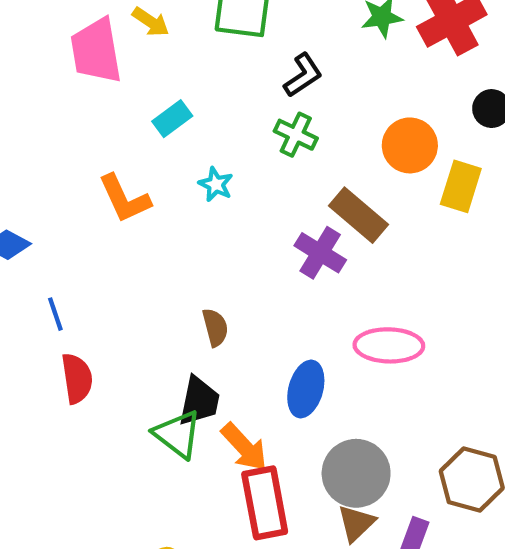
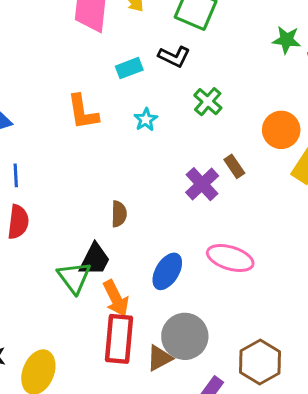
black L-shape: (303, 75) -> (174, 57), moved, turned 44
brown rectangle: (358, 215) -> (234, 166), size x0.6
brown triangle: (356, 523) -> (159, 358), moved

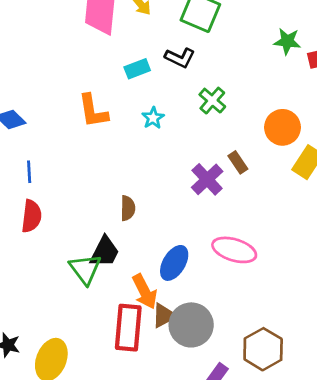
orange arrow: (116, 298) -> (145, 292), moved
brown triangle: (159, 358) -> (164, 316), moved

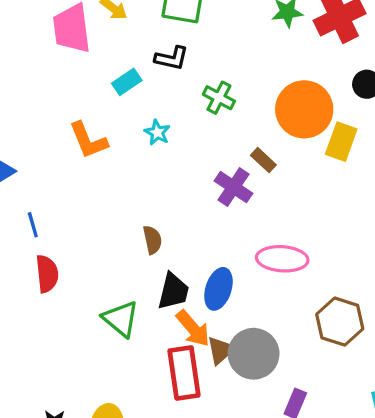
orange circle: (282, 127) -> (304, 109), size x1.4
black trapezoid: (105, 252) -> (173, 291), moved
brown hexagon: (263, 349) -> (340, 322), moved

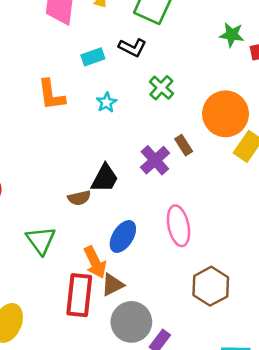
brown semicircle: (152, 240) -> (79, 198), moved, turned 75
pink ellipse: (282, 259) -> (178, 226), turned 60
black trapezoid: (173, 291) -> (105, 178), moved
gray circle: (254, 354) -> (131, 322), moved

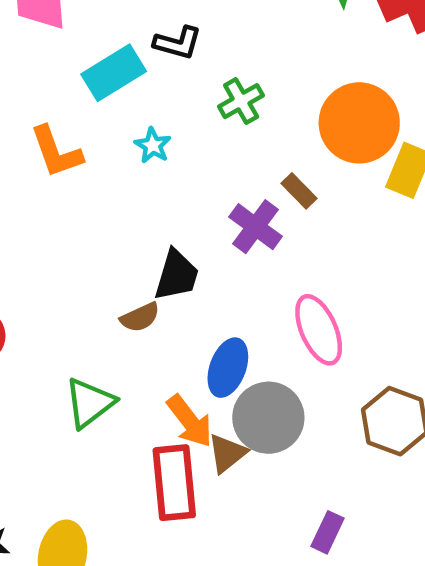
cyan rectangle: (93, 57) -> (114, 73), size x1.5
green cross: (161, 88) -> (241, 101), turned 30
green triangle: (41, 240) -> (90, 403), turned 40
gray circle: (131, 322) -> (268, 418), moved

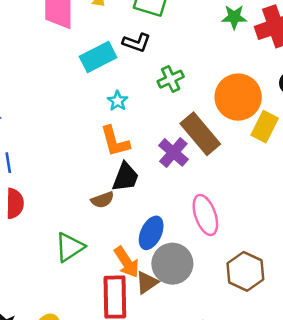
orange L-shape: (56, 152) -> (115, 141), moved
brown rectangle: (299, 191) -> (200, 134), size x2.0

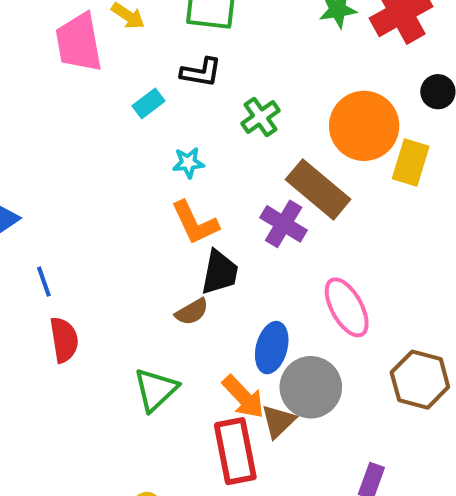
cyan rectangle: (98, 57) -> (148, 103), size x0.6
cyan star: (118, 101) -> (188, 163), turned -30

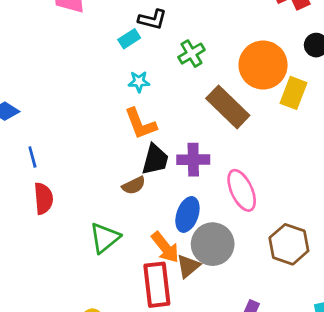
cyan rectangle: (148, 103) -> (129, 39), moved
purple cross: (284, 224) -> (193, 160), moved, turned -36

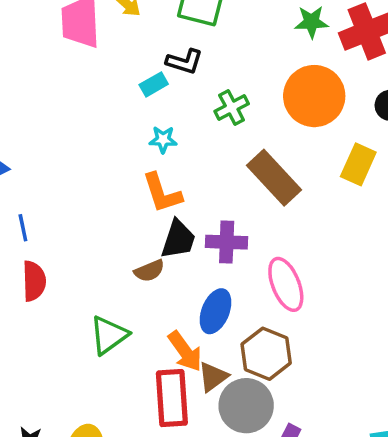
orange circle: (263, 65) -> (314, 96), moved
gray circle: (213, 244) -> (246, 406), moved
brown hexagon: (289, 244) -> (266, 354), moved

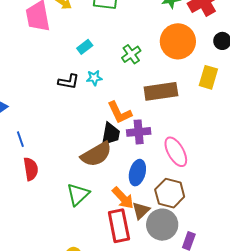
black L-shape: (184, 62) -> (69, 82), moved
brown rectangle: (274, 178) -> (161, 91), turned -48
orange L-shape: (162, 193) -> (120, 113), moved
brown semicircle: (149, 271) -> (96, 154), size x1.8

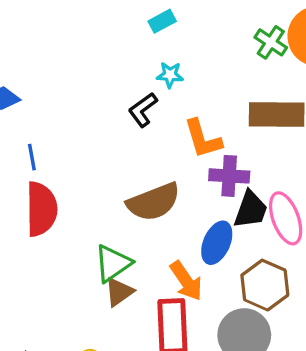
green cross: (131, 54) -> (271, 42), moved, turned -30
black L-shape: (69, 82) -> (143, 110), moved, turned 125
black trapezoid: (111, 134) -> (251, 210), moved
red semicircle: (31, 169) -> (41, 209), size x1.4
brown triangle: (141, 210) -> (119, 292), moved

